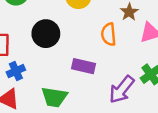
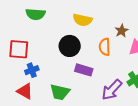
black circle: (46, 34) -> (70, 46), moved

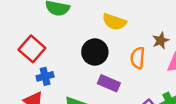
red square: (19, 49) -> (32, 49), turned 30

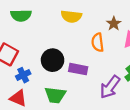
black circle: (95, 52) -> (53, 60), moved

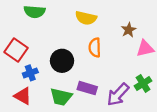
orange semicircle: (98, 42) -> (95, 48), moved
purple rectangle: (78, 69) -> (87, 88), moved

